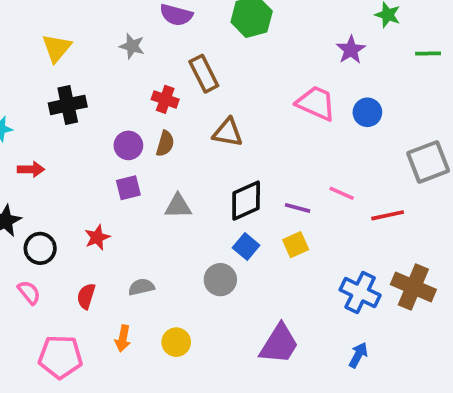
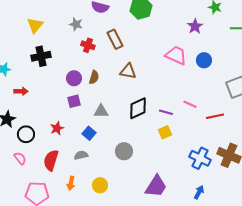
red cross: (165, 99) -> (88, 45), moved
blue square: (246, 247) -> (89, 133), moved
red semicircle: (86, 296) -> (51, 160), size x1.5

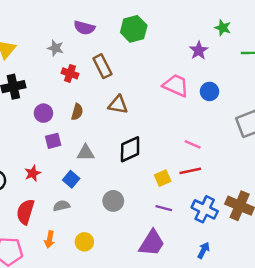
purple circle: (74, 78) -> (43, 113), moved
purple line: (166, 112) -> (164, 208), moved
red line: (215, 116) -> (190, 171), moved

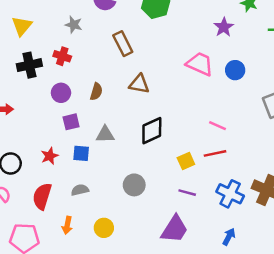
red cross: (70, 73) -> (62, 56), moved
blue square: (71, 179) -> (81, 153), moved, turned -35

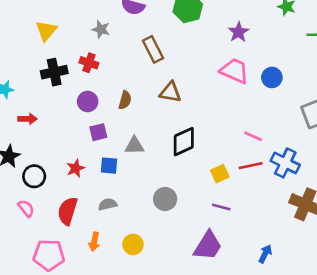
purple star: (224, 27) -> (239, 32), moved
blue cross: (230, 194) -> (285, 163), moved

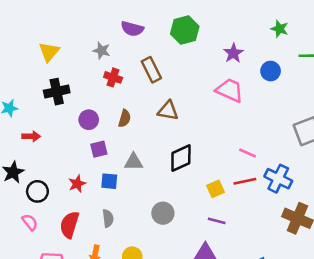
red cross: (89, 63) -> (113, 77), moved
blue circle: (272, 77) -> (271, 71), moved
gray semicircle: (108, 204) -> (108, 218), turned 96

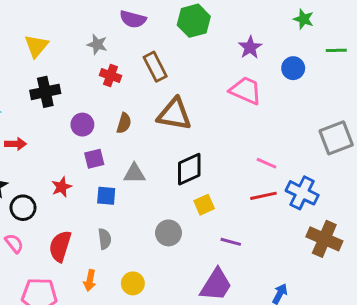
brown triangle: (168, 111) -> (174, 114), size x1.4
red star: (77, 184) -> (62, 187), moved
yellow square: (215, 189) -> (204, 205), moved

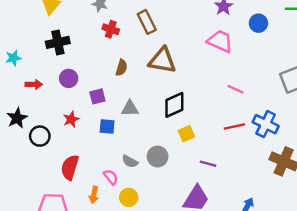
purple circle: (82, 125) -> (69, 78), moved
pink line: (266, 163) -> (236, 89), moved
gray semicircle: (105, 239) -> (130, 161), moved, turned 126
pink semicircle: (14, 243) -> (111, 177), moved

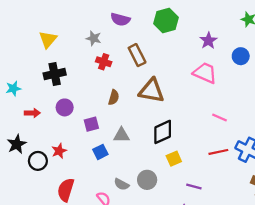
red star: (71, 119) -> (59, 151), moved
blue square: (107, 126) -> (100, 152), turned -32

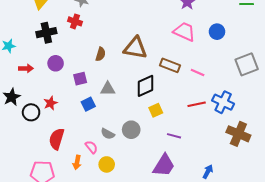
brown rectangle: (137, 55) -> (170, 65), moved, turned -42
blue circle: (241, 56) -> (217, 32), moved
red cross: (104, 62) -> (75, 21), moved

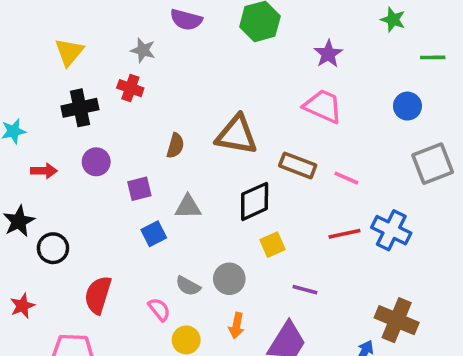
blue circle: (217, 32) -> (407, 106), moved
red star: (50, 103) -> (22, 306), moved
brown cross: (238, 134) -> (397, 320), moved
orange arrow: (77, 162) -> (237, 326), moved

